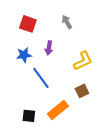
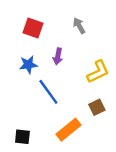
black square: (29, 116) -> (22, 137), moved

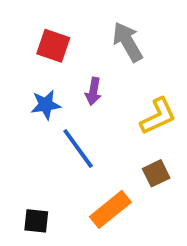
gray arrow: (79, 26) -> (128, 42), size x1.5

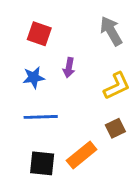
gray arrow: (128, 42) -> (111, 31), moved
blue line: (78, 149) -> (41, 117), moved, turned -56
black square: (36, 221) -> (42, 163), moved, size x1.4

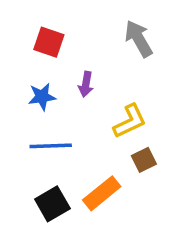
yellow L-shape: (117, 86) -> (130, 121), moved
black square: (42, 163) -> (52, 204), turned -36

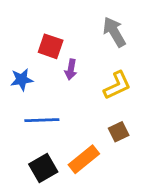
red square: (49, 42) -> (51, 46), moved
blue star: (42, 97) -> (22, 80), moved
yellow L-shape: (130, 121) -> (117, 85), moved

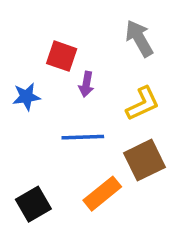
blue line: (42, 120) -> (83, 137), moved
brown square: (119, 132) -> (145, 160), size x1.6
black square: (43, 168) -> (33, 204), moved

